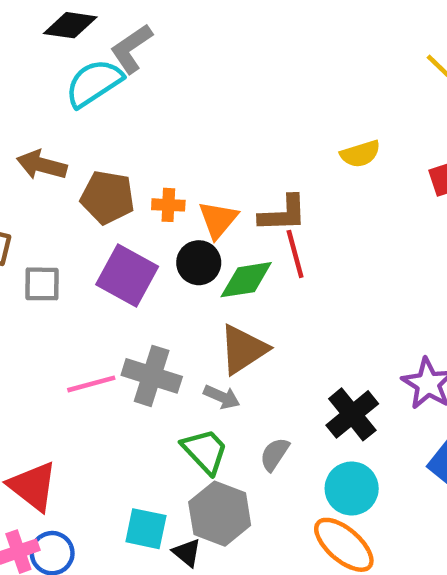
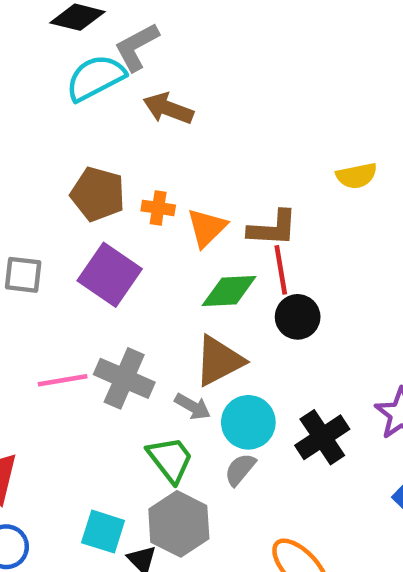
brown arrow: (42, 165) -> (168, 109), moved
black circle: (199, 263) -> (298, 317), moved
cyan circle: (352, 488) -> (248, 422), moved

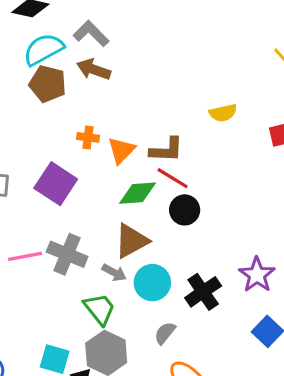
gray L-shape: (137, 47) -> (91, 34), moved, turned 75
brown pentagon: (98, 194) -> (48, 84), moved
red line: (281, 270) -> (173, 178), turned -48
gray semicircle: (240, 469) -> (165, 333), moved

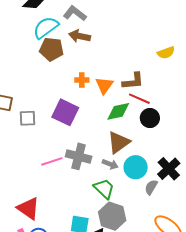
gray semicircle: (165, 333) -> (151, 187), moved

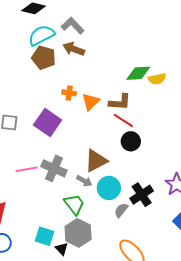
green diamond: (118, 111) -> (138, 73), moved

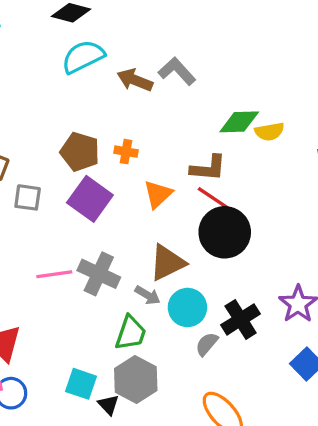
gray L-shape: (73, 26) -> (177, 71), moved
brown pentagon: (44, 58) -> (80, 152), moved
orange triangle: (91, 102) -> (158, 194), moved
black circle: (131, 141) -> (225, 232), size x1.6
green trapezoid: (74, 204) -> (131, 333), turned 55

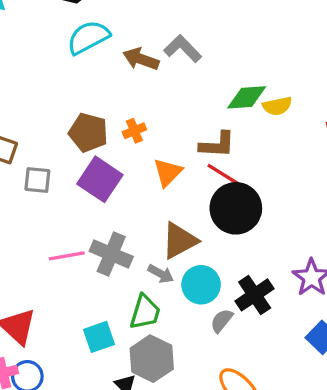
orange cross: (126, 152) -> (134, 131), turned -30
cyan square: (81, 384) -> (99, 337), moved, turned -36

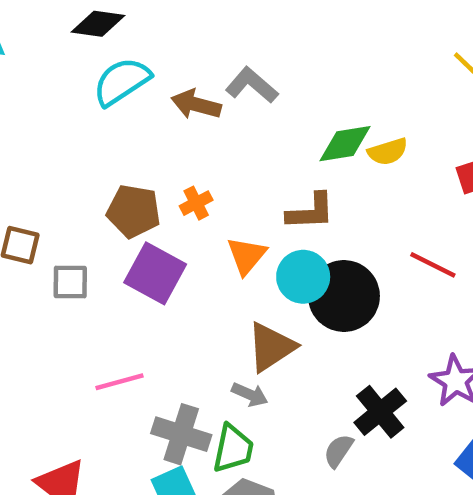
red line: (223, 175) -> (433, 265), moved
gray cross: (111, 254) -> (181, 434), moved
cyan circle: (201, 285) -> (303, 277), moved

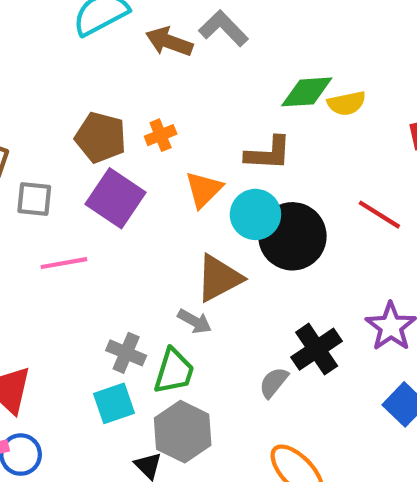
pink line: (120, 382) -> (64, 263), moved
gray cross: (181, 434) -> (126, 353), size x0.7

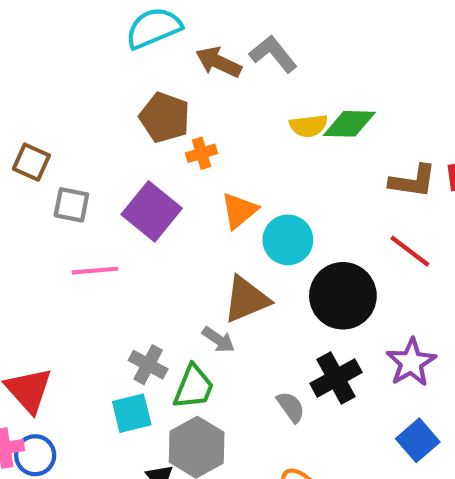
yellow semicircle: (347, 103) -> (309, 126), moved
brown pentagon: (101, 137) -> (165, 117), moved
brown L-shape: (268, 153) -> (413, 181), moved
black circle: (292, 236) -> (343, 296), moved
gray semicircle: (274, 382) -> (291, 407), turned 100

